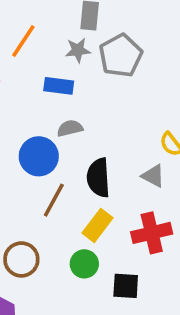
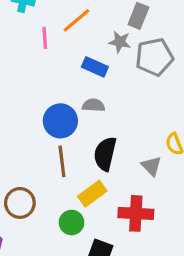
brown line: (54, 200) -> (62, 161), turned -52

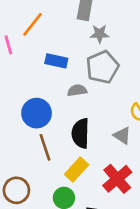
gray star: (120, 42) -> (100, 34), moved
gray pentagon: (154, 57) -> (102, 67), moved
gray semicircle: (94, 105) -> (77, 90), moved
red cross: (136, 213) -> (117, 179), turned -32

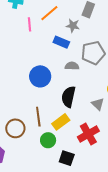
gray star: (100, 34) -> (73, 26), moved
brown line: (45, 147) -> (38, 117), moved

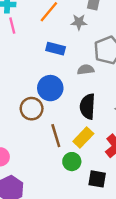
pink line: (30, 24) -> (12, 26), moved
blue rectangle: (61, 42) -> (56, 49), moved
brown circle: (15, 128) -> (32, 109), moved

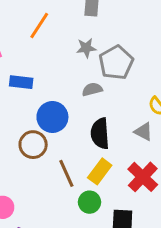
gray star: (79, 22) -> (86, 48), moved
blue rectangle: (56, 49) -> (21, 82), moved

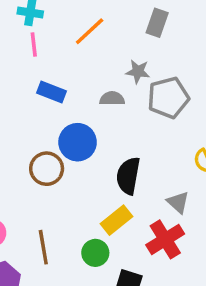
gray semicircle: (92, 89) -> (112, 99), moved
gray triangle: (144, 132) -> (178, 202), moved
brown line: (66, 173) -> (43, 247), moved

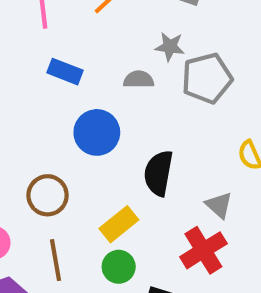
brown circle: (47, 169) -> (48, 195), moved
yellow rectangle: (116, 220) -> (119, 224), moved

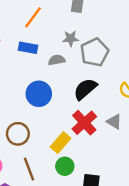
blue rectangle: (65, 72) -> (28, 48), moved
black semicircle: (158, 173) -> (85, 89), moved, turned 50
red cross: (203, 250) -> (84, 123), moved

